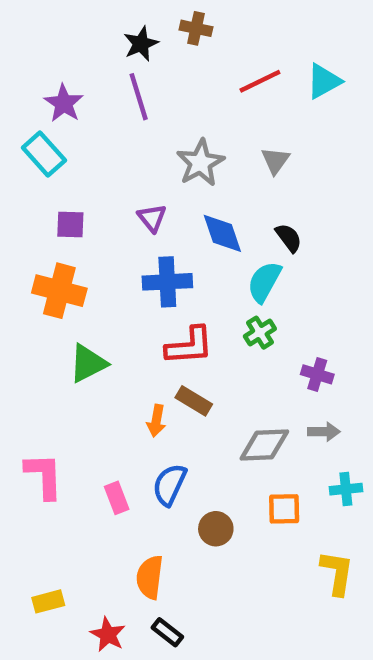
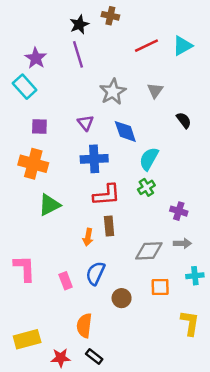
black semicircle: (289, 238) -> (184, 120), moved
brown rectangle: (194, 401) -> (109, 226), turned 54
yellow rectangle: (48, 601) -> (27, 339), size x1.5
red star: (108, 635) -> (61, 358), turned -30

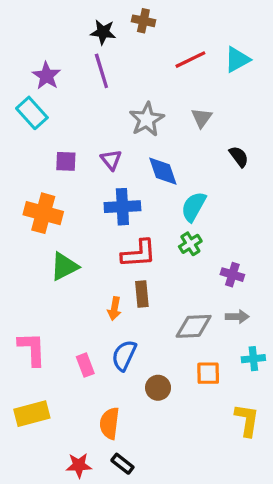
black star: (79, 25) -> (103, 32), turned 30
purple square: (39, 126) -> (66, 161), moved
yellow rectangle: (27, 339) -> (32, 414), moved

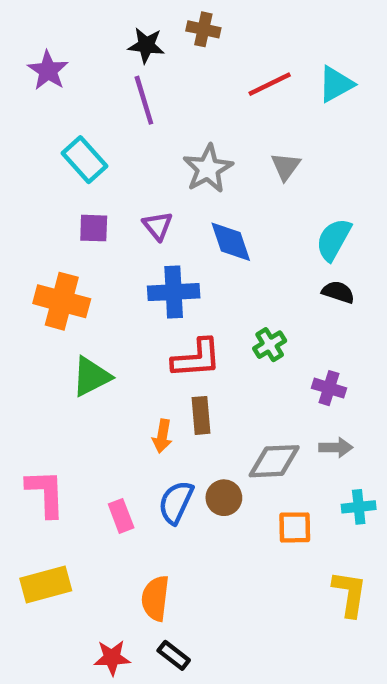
purple star: (46, 76) -> (48, 70), moved
cyan rectangle: (32, 113) -> (85, 160), moved
black semicircle: (239, 157) -> (338, 292), moved, turned -35
cyan semicircle: (194, 207) -> (334, 240), moved
brown circle: (158, 388) -> (224, 498), moved

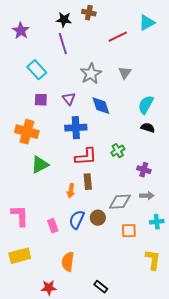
cyan triangle: (336, 84) -> (147, 23), moved
black rectangle: (174, 655) -> (101, 287), moved

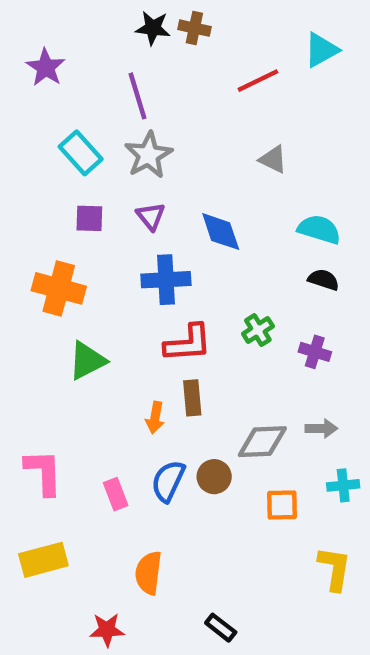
black star: (64, 20) -> (153, 28), moved
gray triangle: (125, 73) -> (273, 159), turned -40
gray star: (91, 74) -> (148, 155), moved
cyan semicircle: (146, 105) -> (319, 229), turned 78
purple cross: (144, 170) -> (315, 352), moved

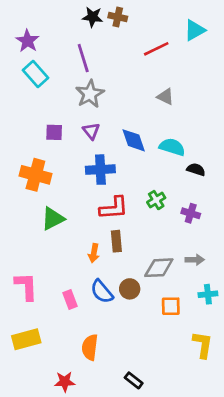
cyan rectangle: (81, 153) -> (35, 74), moved
cyan semicircle: (319, 229) -> (172, 147), moved
blue semicircle: (168, 481) -> (102, 292), turned -65

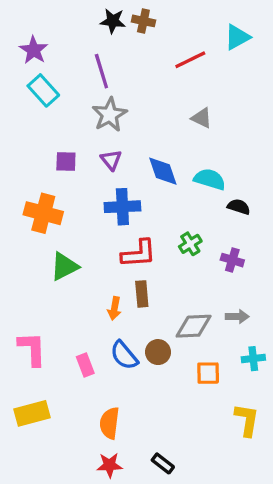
red star: (65, 382) -> (110, 465), moved

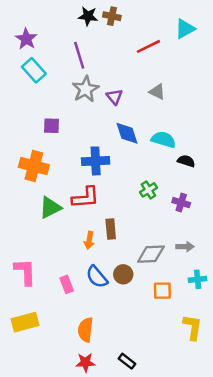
purple triangle: (111, 160) -> (114, 97), moved
red L-shape: (139, 254) -> (85, 198), moved

